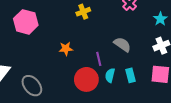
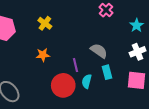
yellow cross: (83, 12) -> (45, 23), moved, turned -32
cyan rectangle: (131, 75) -> (107, 72), moved

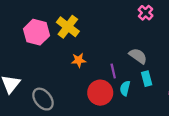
yellow cross: (45, 23) -> (68, 27), moved, size x1.5

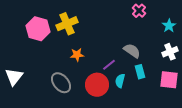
yellow cross: (68, 27) -> (67, 24), turned 30
purple line: (113, 71) -> (109, 65), turned 64
gray ellipse: (43, 99) -> (61, 83), moved

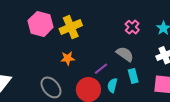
pink cross: (139, 11) -> (132, 27), moved
yellow cross: (67, 24) -> (71, 27), moved
pink hexagon: (38, 29) -> (41, 24), moved

